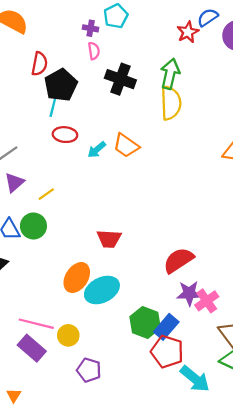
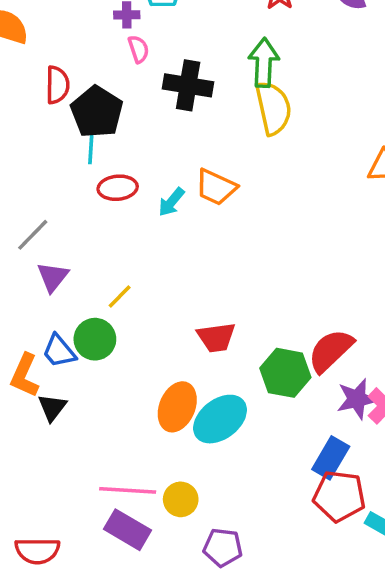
yellow line: (46, 194) -> (120, 297), moved
green hexagon: (145, 322) -> (285, 373), moved

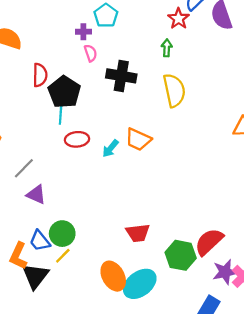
green arrow: (264, 63) -> (167, 48), moved, size x0.6
purple triangle: (53, 277) -> (36, 195), turned -45
yellow line: (120, 297) -> (63, 256), moved
black triangle: (52, 407) -> (35, 276), size x1.5
orange ellipse: (177, 407) -> (113, 276), turned -52

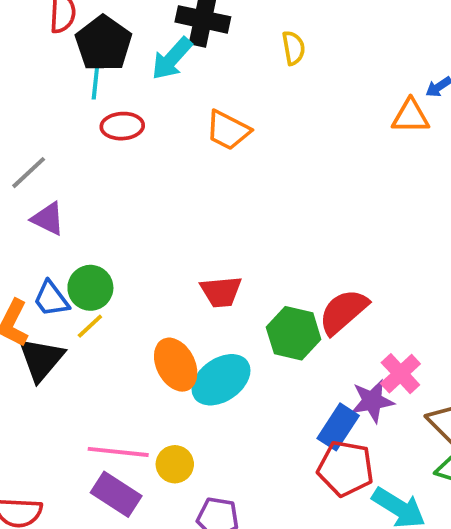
yellow semicircle: (174, 90) -> (293, 48), size x0.6
cyan arrow: (110, 148) -> (172, 59), moved, size x1.4
purple star: (225, 272) -> (372, 401), moved

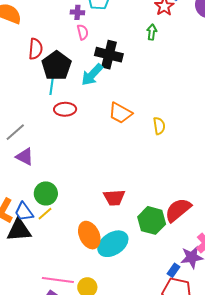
yellow semicircle: (293, 48) -> (159, 126), moved
blue trapezoid: (51, 299) -> (24, 212), moved
black triangle: (41, 359) -> (19, 230), turned 44
blue rectangle: (338, 427) -> (173, 270), size x0.6

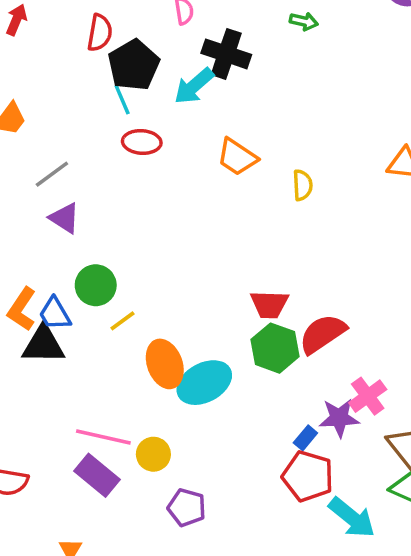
green arrow: (152, 32) -> (304, 21), turned 91
cyan line: (52, 86) -> (122, 100), turned -36
red trapezoid: (114, 198) -> (269, 304), moved
yellow line: (45, 214) -> (122, 321), moved

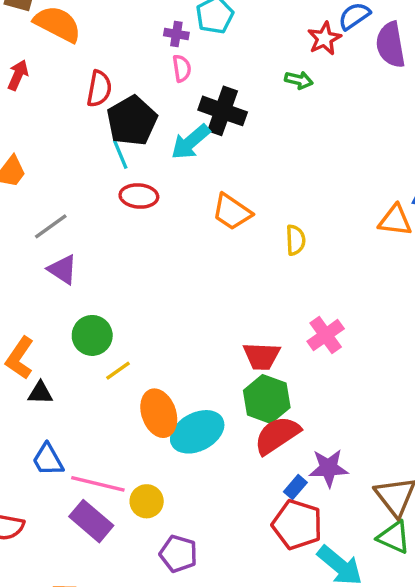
blue trapezoid: (55, 314) -> (48, 460), moved
red semicircle: (322, 334) -> (277, 435), moved
black triangle: (43, 345) -> (40, 393), size x0.6
pink cross: (368, 396) -> (326, 335), moved

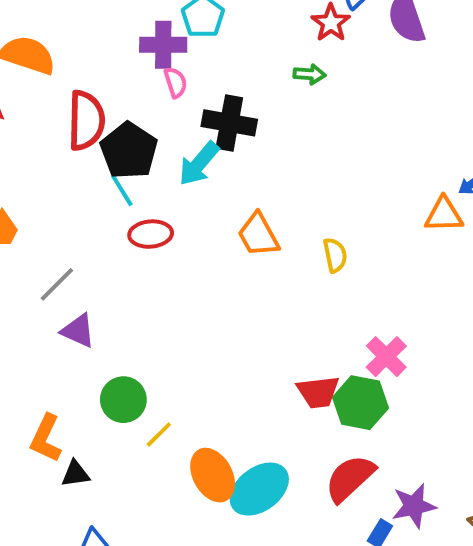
purple cross: (176, 34) -> (163, 45), size x1.6
red semicircle: (99, 89) -> (86, 120), size x1.4
orange trapezoid: (232, 212) -> (258, 235), turned 36
green hexagon: (267, 399) -> (360, 403), moved

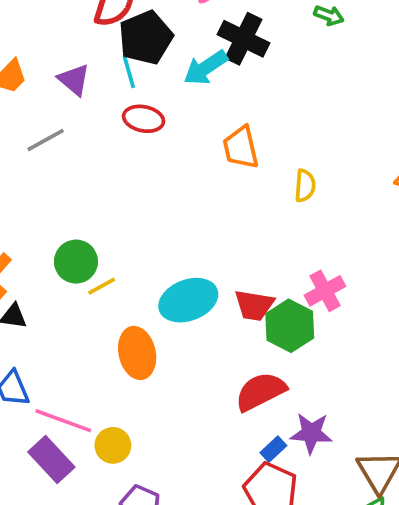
purple triangle: (78, 331) -> (74, 80), moved
yellow line: (159, 435) -> (102, 286), moved
cyan ellipse: (259, 489) -> (188, 300), moved

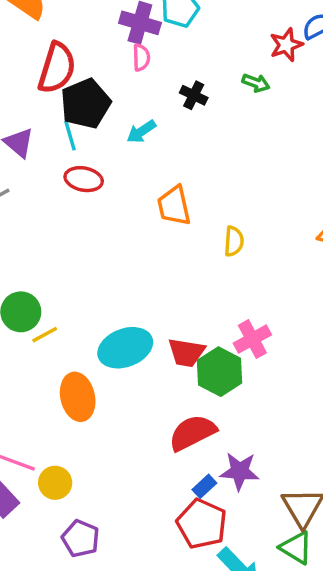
black cross: (244, 39) -> (194, 95), moved, size x0.6
cyan arrow: (206, 68) -> (141, 132), size x0.7

